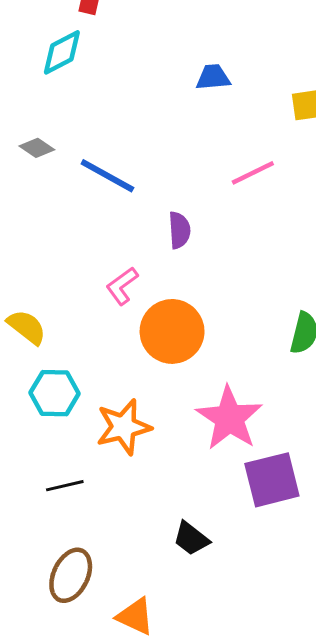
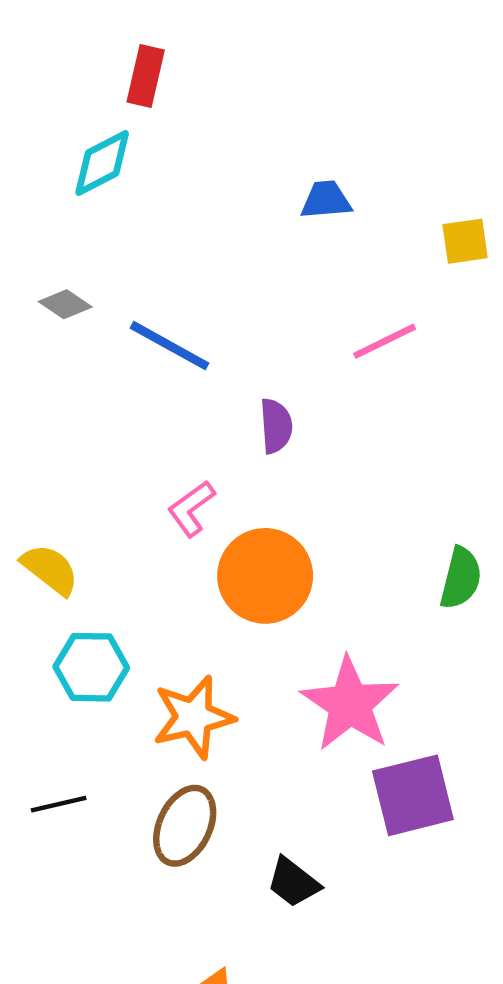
black line: (65, 486) -> (59, 804), moved
brown ellipse: (71, 575) -> (185, 826), moved

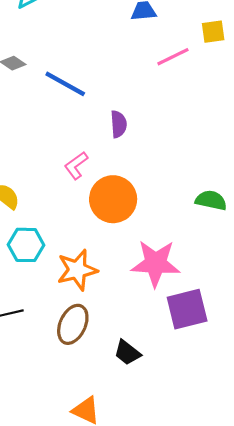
pink line: (385, 341) -> (173, 57), moved
green semicircle: (461, 578) -> (211, 200), turned -92
pink star: (350, 704) -> (156, 263), turned -30

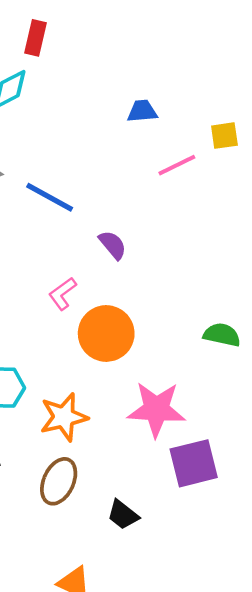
purple semicircle: (119, 124) -> (113, 245), turned -36

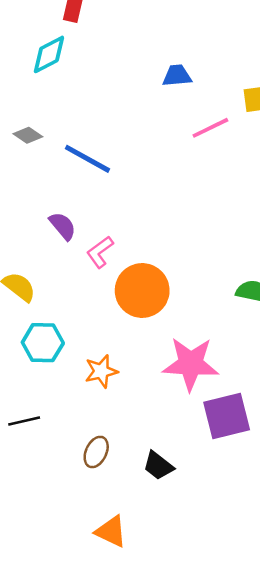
purple semicircle: (113, 245) -> (63, 226), moved
orange star: (64, 417) -> (101, 371), size x0.7
brown ellipse: (59, 481) -> (96, 452), moved, size x0.7

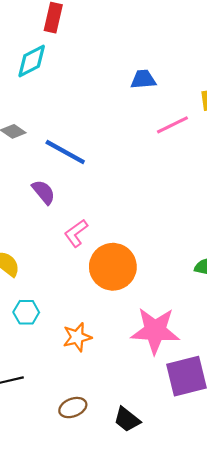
purple semicircle: (63, 226) -> (44, 192), moved
cyan hexagon: (43, 343) -> (26, 312), size x0.7
brown ellipse: (96, 452) -> (73, 408), turned 44

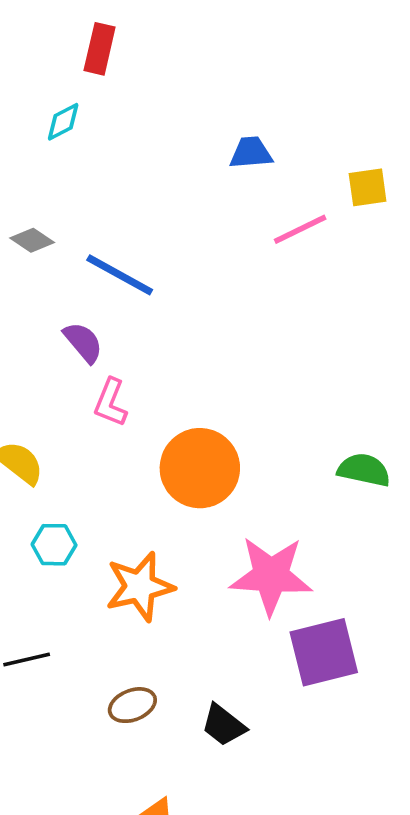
cyan diamond: (32, 61) -> (63, 122), size x0.7
pink L-shape: (76, 233) -> (111, 402), moved, turned -32
orange star: (77, 337) -> (140, 587), size x1.4

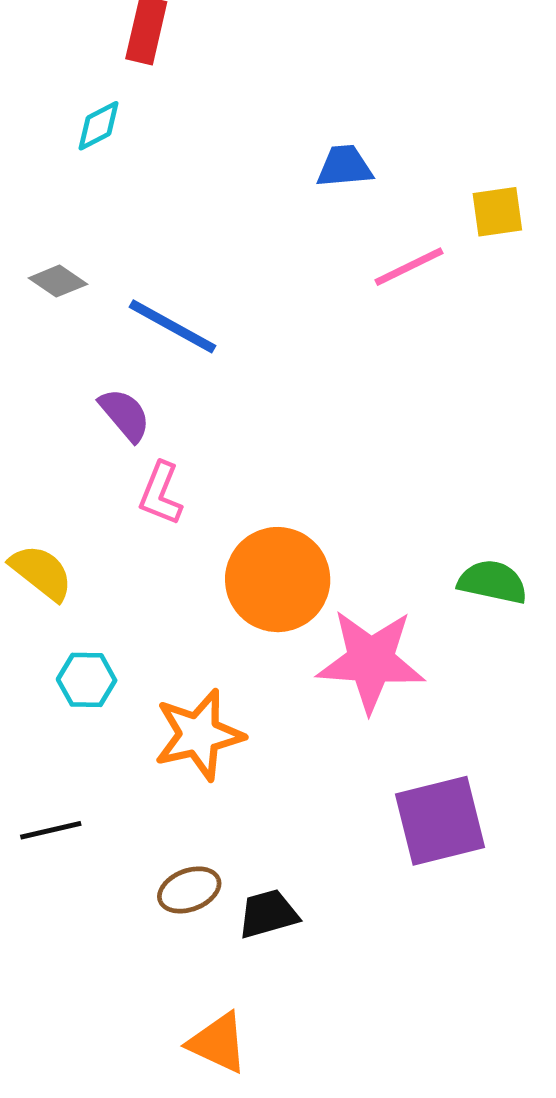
pink star: (271, 576) -> (371, 661), moved
black trapezoid: (224, 725) -> (268, 914), moved, turned 126

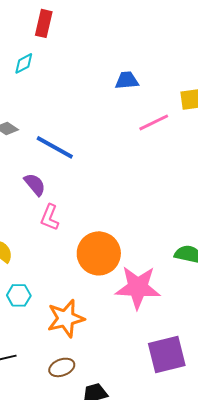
brown ellipse: (189, 890) -> (62, 367), moved

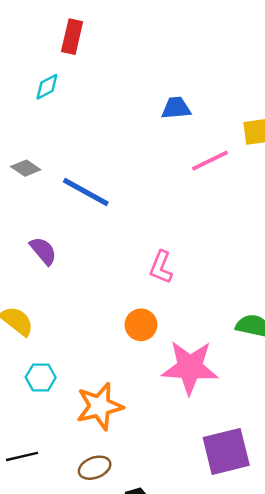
purple semicircle: (35, 184) -> (43, 251), moved
pink L-shape: (50, 217) -> (161, 267), moved
orange circle: (99, 253) -> (141, 325), size x0.6

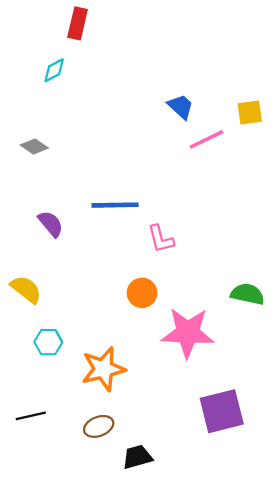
blue trapezoid: (176, 108) -> (181, 107), moved, turned 48
blue line: (86, 192) -> (115, 205), moved, turned -30
pink L-shape: (161, 267) -> (161, 239), turned -36

